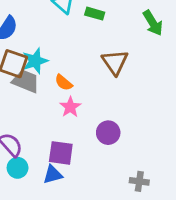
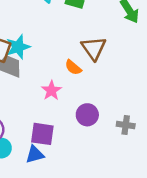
orange semicircle: (64, 83) -> (73, 67), moved
gray cross: (139, 181) -> (126, 125), moved

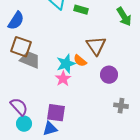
cyan star: (18, 47) -> (66, 64), moved
purple circle: (87, 115) -> (109, 75), moved

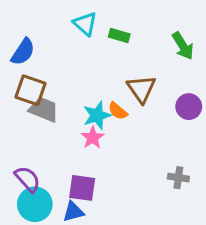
purple circle: (109, 75) -> (189, 107), moved
cyan circle: (24, 124) -> (35, 204), size x1.5

